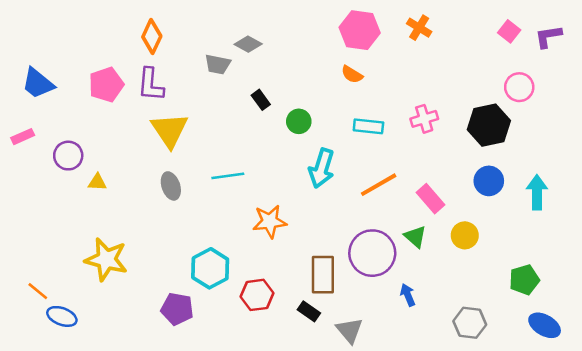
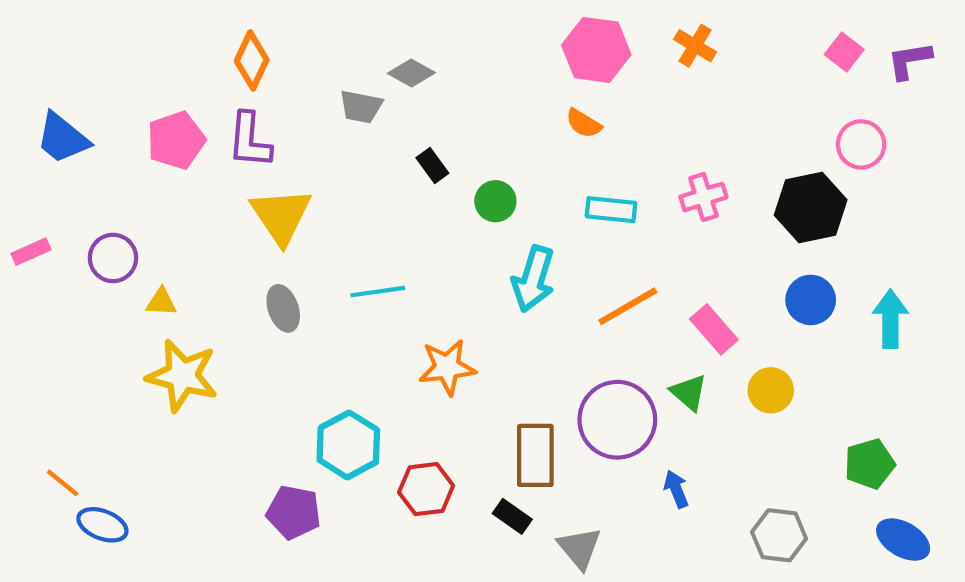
pink rectangle: (23, 137) -> (31, 252), moved
yellow star: (106, 259) -> (182, 376), moved

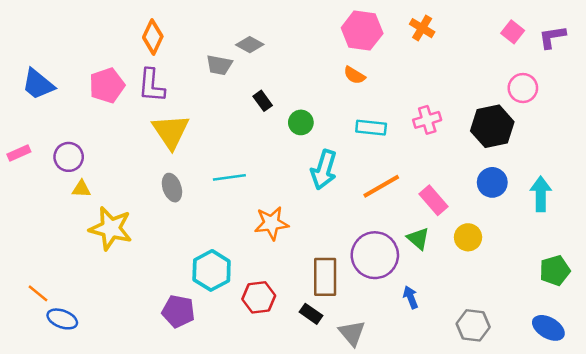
yellow triangle: (161, 302) -> (81, 189), moved
green pentagon: (869, 464) -> (555, 270), moved

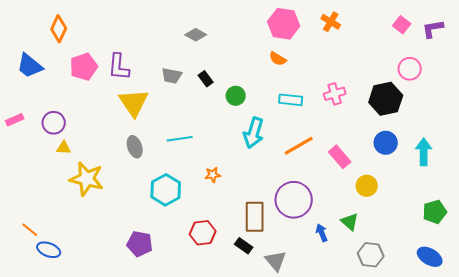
orange diamond: (153, 37) -> (59, 29), moved
gray trapezoid: (219, 65) -> (172, 76), moved
orange star: (271, 223) -> (213, 175), size x0.6
green triangle: (418, 239) -> (350, 222), moved
cyan hexagon: (212, 270) -> (166, 190), moved

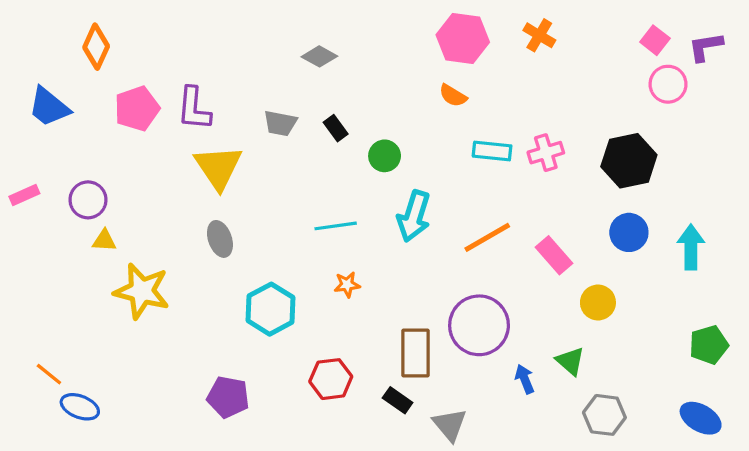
pink circle: (410, 69) -> (668, 84), moved
cyan rectangle: (291, 100) -> (492, 151), moved
cyan line: (180, 139) -> (336, 226), moved

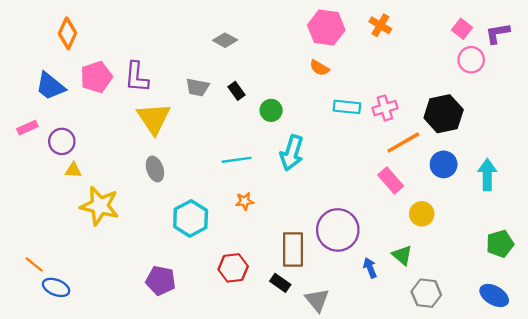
blue trapezoid: (49, 107) -> (50, 86), moved
pink rectangle: (24, 195) -> (27, 128), moved
orange line: (487, 237) -> (403, 143), moved

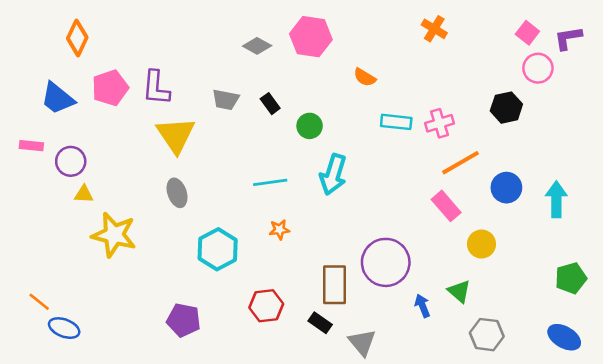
pink hexagon: (326, 28) -> (311, 37), moved
black hexagon: (444, 114) -> (506, 108), moved, size x0.7
pink rectangle: (27, 128) -> (31, 146), turned 30

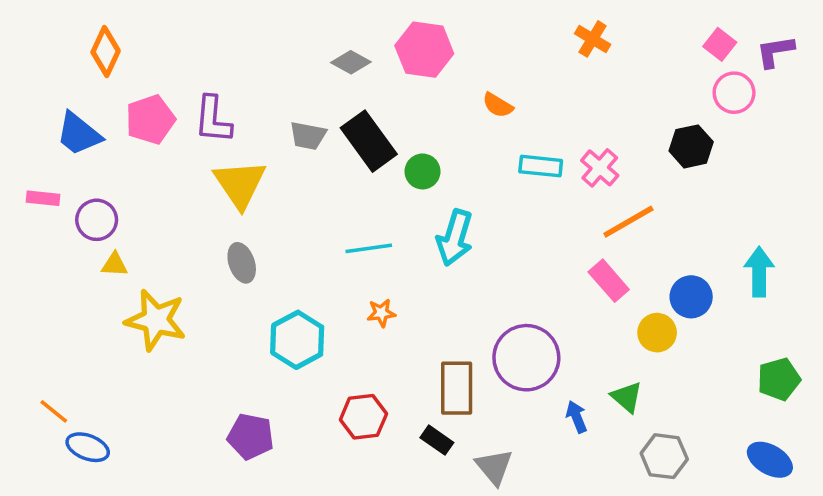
black rectangle: (270, 104) -> (369, 141), size x2.0
pink cross: (439, 123) -> (600, 168), turned -32
blue circle: (506, 188) -> (691, 297), moved

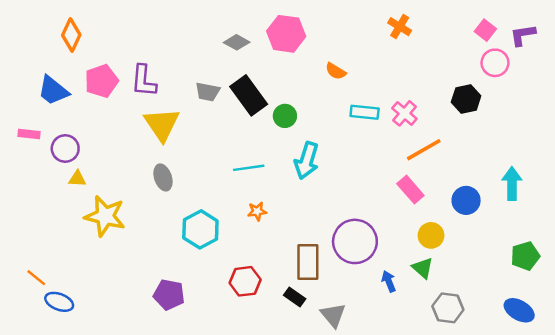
yellow circle: (657, 333) -> (431, 235), moved

